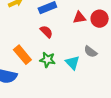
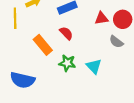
gray semicircle: (90, 52) -> (116, 42), moved
orange rectangle: (22, 55) -> (43, 45), moved

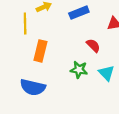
red semicircle: (66, 33) -> (93, 45), moved
orange rectangle: (43, 45) -> (40, 51), moved, turned 54

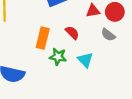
orange rectangle: (40, 51) -> (43, 38), moved

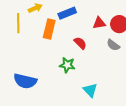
orange rectangle: (43, 38) -> (49, 29), moved
cyan triangle: (85, 60) -> (90, 90), moved

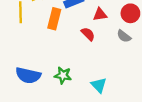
red triangle: (99, 23) -> (100, 14), moved
green star: (67, 65) -> (63, 75), moved

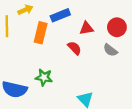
green star: (63, 75) -> (44, 77), moved

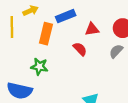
gray semicircle: (110, 50) -> (116, 51), turned 96
green star: (44, 77) -> (39, 67), moved

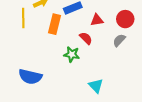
green star: (39, 67) -> (72, 54), moved

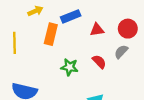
yellow line: (23, 18) -> (14, 43), moved
red semicircle: (86, 38) -> (99, 62), moved

